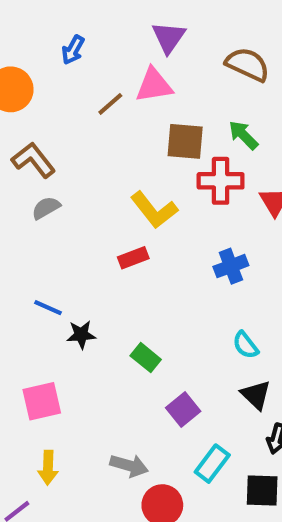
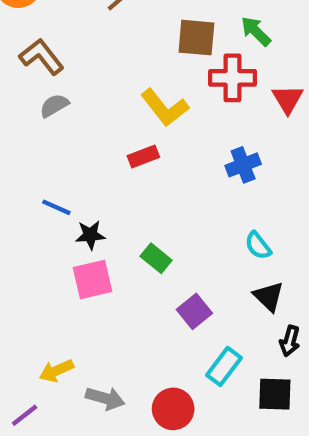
pink square: (42, 401) -> (92, 279), moved
gray arrow: (129, 466) -> (105, 398), moved
yellow arrow: (48, 468) -> (56, 371), turned 64

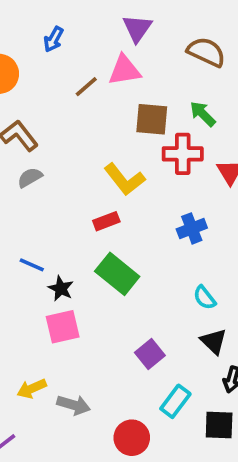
black star: (90, 235) -> (61, 289), turned 30
green rectangle: (156, 258) -> (117, 274), moved, size x1.6
yellow arrow: (56, 371) -> (32, 389), moved
gray arrow: (105, 398) -> (74, 405), moved

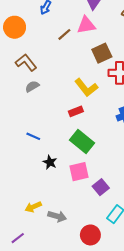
brown square: (152, 119) -> (102, 53), turned -30
black star: (61, 289) -> (50, 162), moved
pink square: (63, 327) -> (79, 172), moved

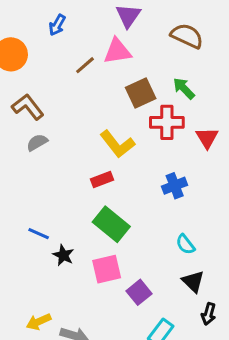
blue line: (33, 136) -> (39, 234), moved

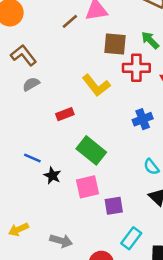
brown square: (141, 93) -> (115, 44), turned 30
red rectangle: (102, 180) -> (65, 114), moved
purple square: (139, 292) -> (114, 206), turned 30
yellow arrow: (39, 322) -> (19, 229), moved

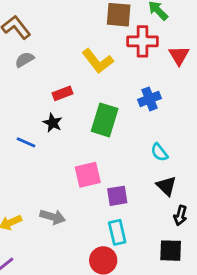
green rectangle: (91, 150) -> (105, 120), moved, turned 68
black star: (52, 176) -> (53, 123), moved
cyan rectangle: (131, 238) -> (117, 232), moved, turned -50
gray arrow: (61, 241) -> (53, 217), moved

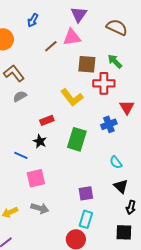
red triangle: (179, 55) -> (127, 107), moved
pink square: (88, 175) -> (36, 178), moved
cyan rectangle: (117, 232) -> (86, 219), turned 30

